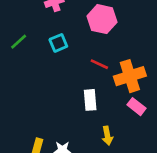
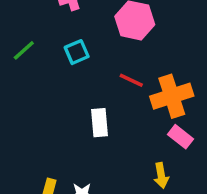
white rectangle: (90, 100) -> (100, 123), moved
yellow arrow: (107, 136) -> (161, 175), moved

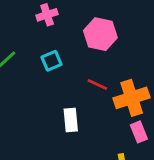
pink rectangle: (181, 137) -> (139, 132), turned 30

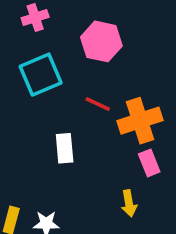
cyan square: (51, 61) -> (41, 75), size x1.6

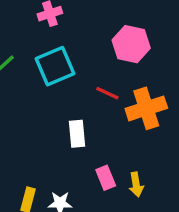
pink hexagon: (101, 41) -> (131, 44), moved
pink rectangle: (149, 163) -> (106, 178), moved

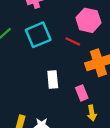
red line: (107, 93) -> (73, 42), moved
pink rectangle: (106, 178) -> (82, 93), moved

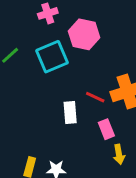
pink hexagon: (88, 20) -> (84, 34), moved
red line: (73, 42) -> (95, 97), moved

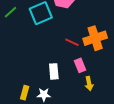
white rectangle: (70, 112) -> (54, 71), moved

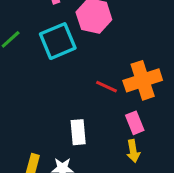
pink rectangle: (80, 65) -> (135, 123), moved

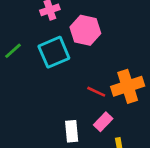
pink rectangle: (135, 123) -> (103, 122), moved, turned 66

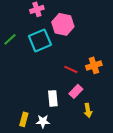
orange cross: (128, 86) -> (94, 65), size x0.7

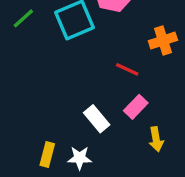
orange cross: (94, 65) -> (163, 40), moved
white rectangle: (53, 98) -> (97, 119), turned -35

